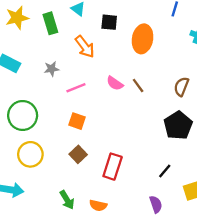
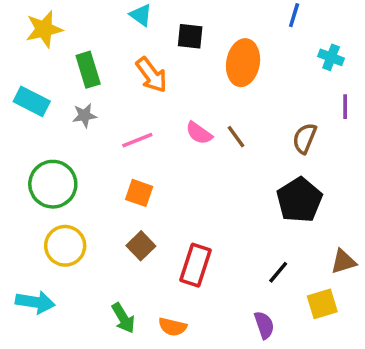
green rectangle: (50, 23) -> (88, 70), moved
gray star: (51, 69) -> (85, 115), moved

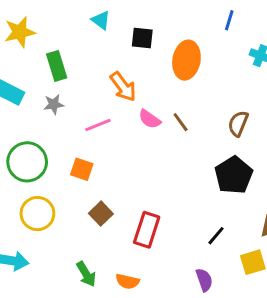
orange arrow: (151, 75) -> (123, 87), moved
orange square: (139, 193) -> (82, 169), moved

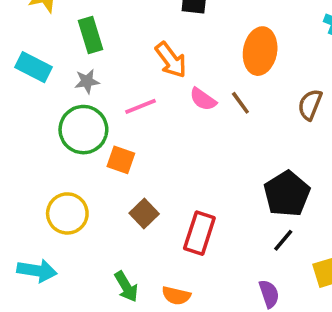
orange ellipse: (186, 60) -> (260, 51), moved
green circle: (27, 162) -> (83, 130), moved
black pentagon: (234, 175) -> (287, 194), moved

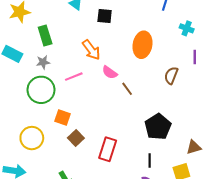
brown line: (240, 103) -> (127, 89), moved
orange square: (121, 160) -> (63, 118), moved
black line: (283, 240) -> (150, 161), moved, turned -40

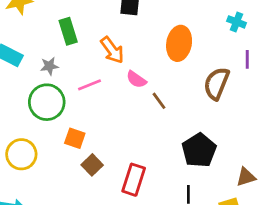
green rectangle: (45, 36) -> (68, 31), moved
brown semicircle: (171, 75) -> (216, 83), size x1.4
yellow circle: (32, 138) -> (21, 154), moved

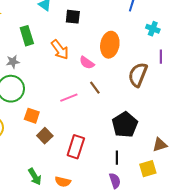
pink semicircle: (136, 79) -> (87, 63), moved
pink line: (90, 85) -> (69, 98), moved

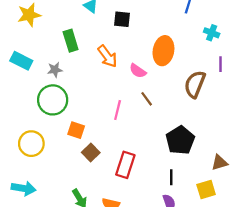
pink line: (69, 98) -> (118, 110), turned -54

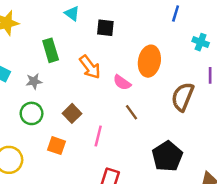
green circle: (53, 100) -> (32, 113), size x0.7
pink line: (118, 110) -> (98, 136), moved
brown square: (91, 153) -> (72, 113), moved

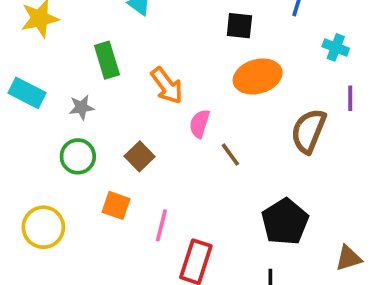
black square: (105, 28) -> (239, 26), moved
orange ellipse: (149, 61) -> (258, 76), turned 64
pink semicircle: (122, 83) -> (200, 124), moved, turned 72
pink line: (98, 136) -> (161, 225), moved

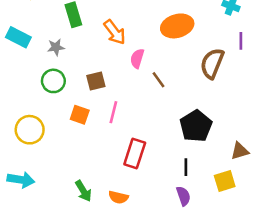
brown square: (140, 156) -> (96, 81), turned 30
pink line: (161, 225) -> (113, 112), moved

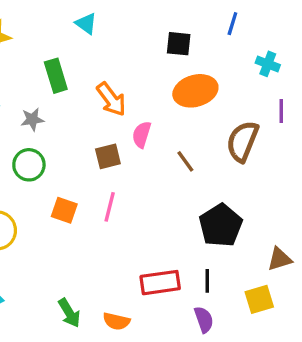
brown line: (158, 80) -> (185, 161), moved
brown square: (96, 81) -> (108, 156), moved
red rectangle: (135, 153) -> (160, 283), moved, turned 64

